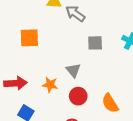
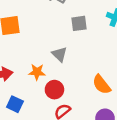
red circle: (78, 96) -> (54, 90), moved

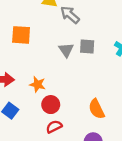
gray triangle: (59, 54) -> (66, 50), moved

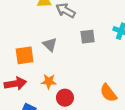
orange square: (21, 35) -> (25, 55), moved
gray triangle: (66, 50) -> (50, 45), moved

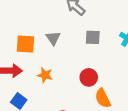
red circle: (65, 98) -> (89, 77), moved

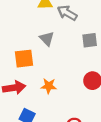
gray triangle: (53, 38) -> (47, 39), moved

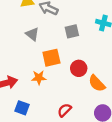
orange square: (24, 59) -> (51, 58), moved

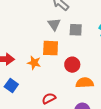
gray triangle: (32, 34) -> (54, 24), moved
orange semicircle: (97, 83) -> (85, 83), turned 114

